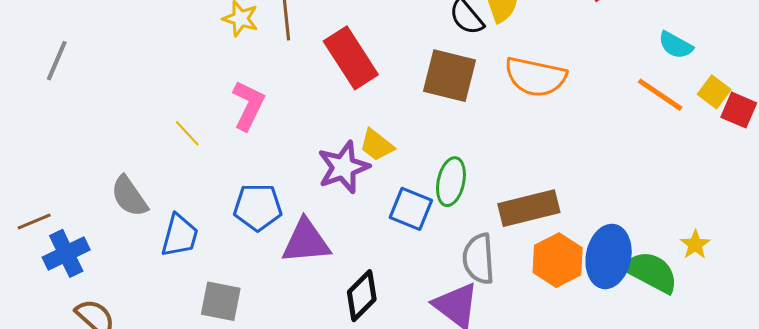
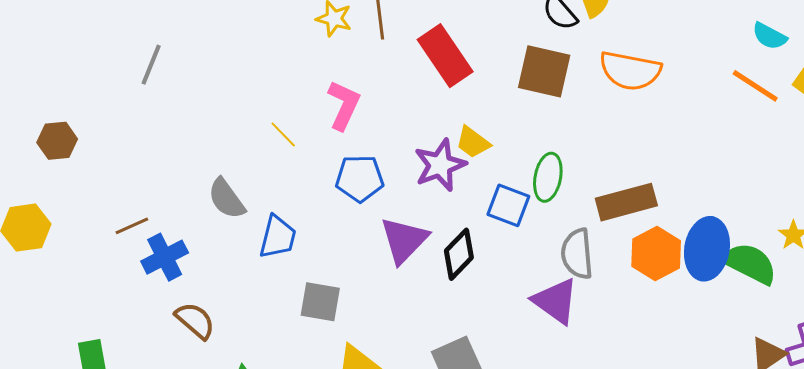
blue pentagon: (258, 207) -> (360, 178), moved
purple triangle: (306, 241) -> (404, 240), turned -40
black diamond: (362, 296) -> (459, 254), moved

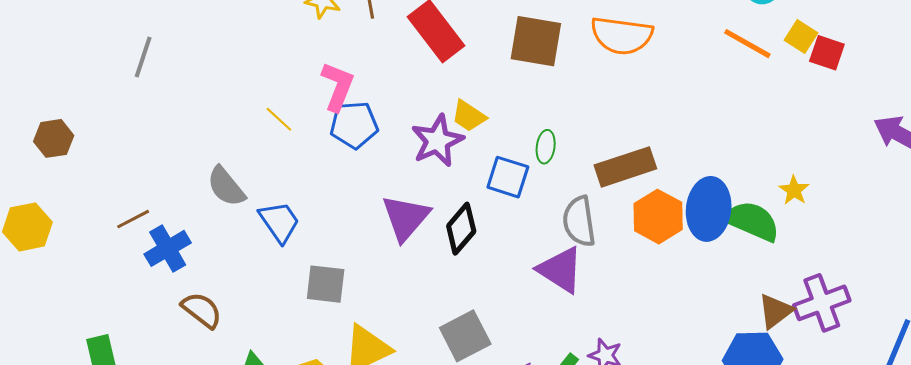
green ellipse: (548, 177) -> (546, 147), size x0.7
blue pentagon: (360, 178) -> (354, 125), moved
blue trapezoid: (278, 237) -> (279, 222), turned -45

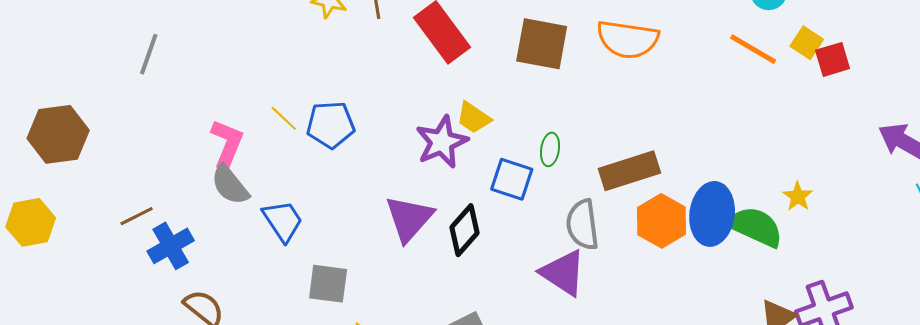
red square: (827, 53) -> (833, 59), turned -36
pink L-shape: (338, 86) -> (227, 144), moved
blue pentagon: (354, 125) -> (331, 125), moved
brown hexagon: (54, 138) -> (58, 134), size x1.5

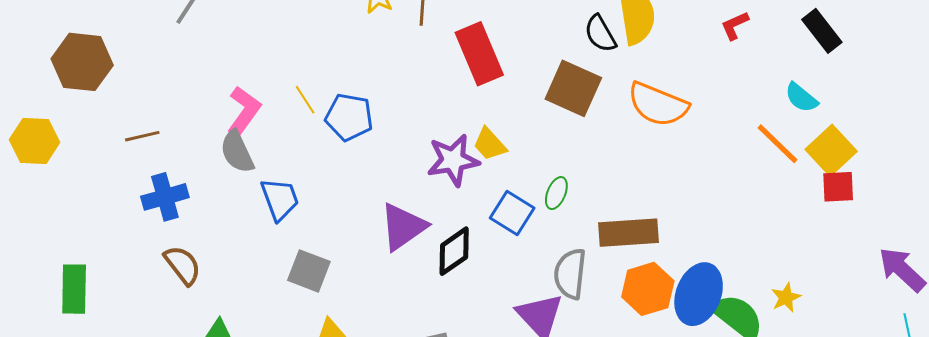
yellow square: (807, 43) -> (831, 150), size x1.5
red square: (833, 59) -> (838, 187), moved
brown line: (137, 216) -> (142, 136), moved

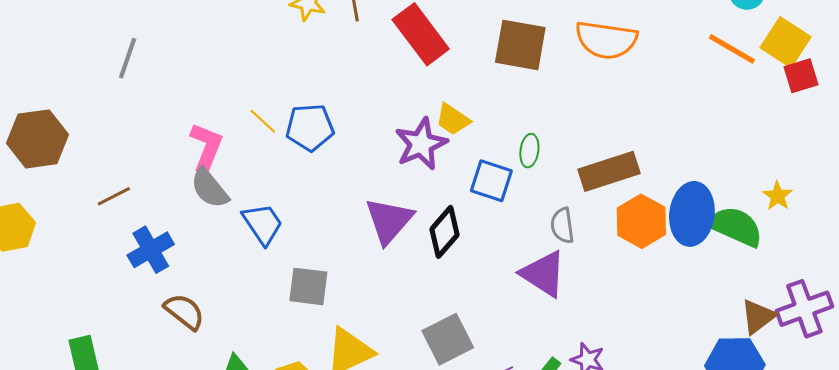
gray semicircle: (570, 274) -> (562, 226), size x0.7

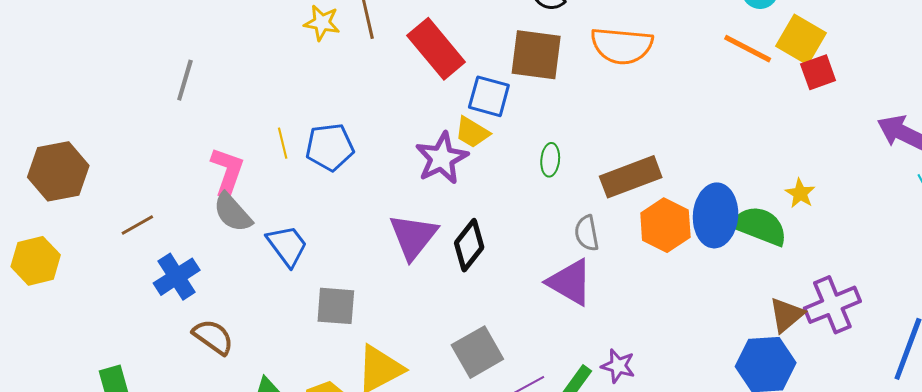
gray line: (128, 58) -> (185, 80), moved
yellow line: (263, 121) -> (283, 143), turned 36
blue square: (491, 181) -> (489, 96), moved

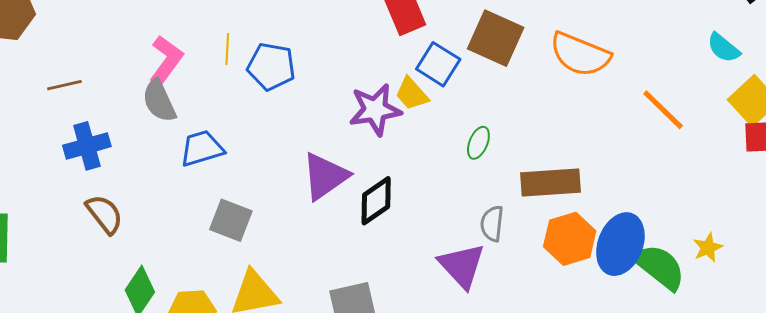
orange line: (748, 49) -> (663, 110), moved
blue trapezoid: (287, 246) -> (202, 148), turned -87

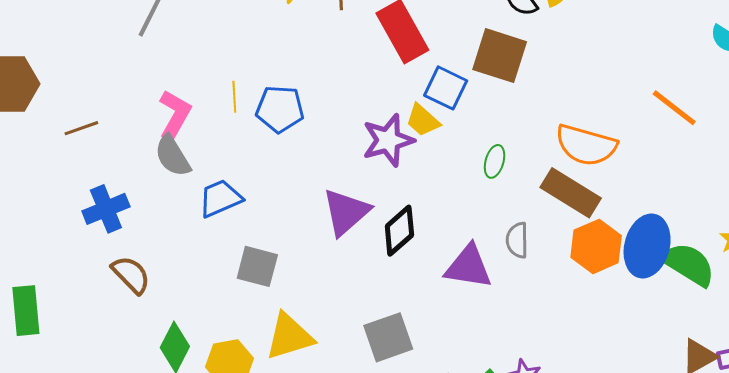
orange semicircle: (580, 54) -> (586, 145), moved
brown line: (64, 85) -> (81, 128), moved
brown rectangle: (551, 182) -> (571, 193), turned 42
purple triangle: (462, 266) -> (468, 267), moved, turned -32

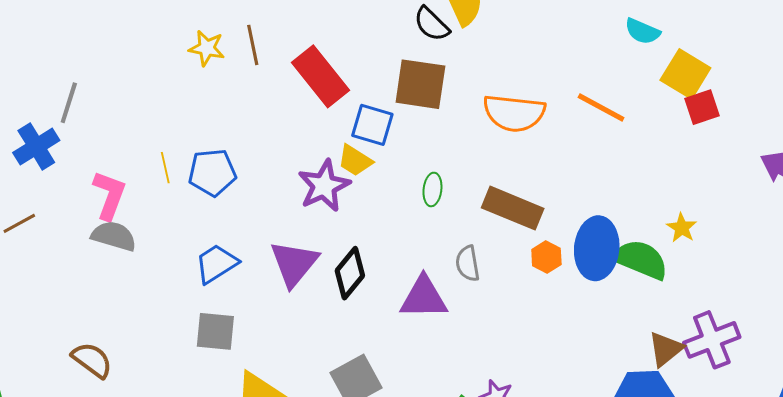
orange semicircle: (586, 145) -> (514, 113), moved
gray semicircle: (173, 156) -> (114, 236), turned 147
blue trapezoid: (220, 198) -> (216, 264), moved
blue cross: (106, 209) -> (36, 146), moved
orange hexagon: (596, 246) -> (546, 257), size x0.6

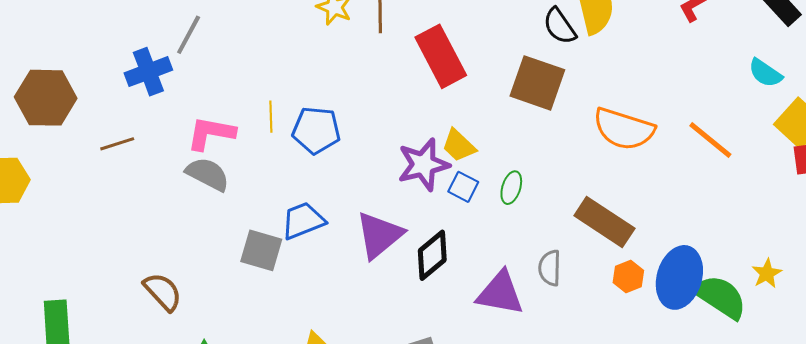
blue square: (372, 125) -> (463, 187), moved, size x0.7
green ellipse: (432, 189) -> (511, 188), moved
pink L-shape: (109, 195) -> (211, 133), turned -111
gray square: (215, 331) -> (261, 250), moved

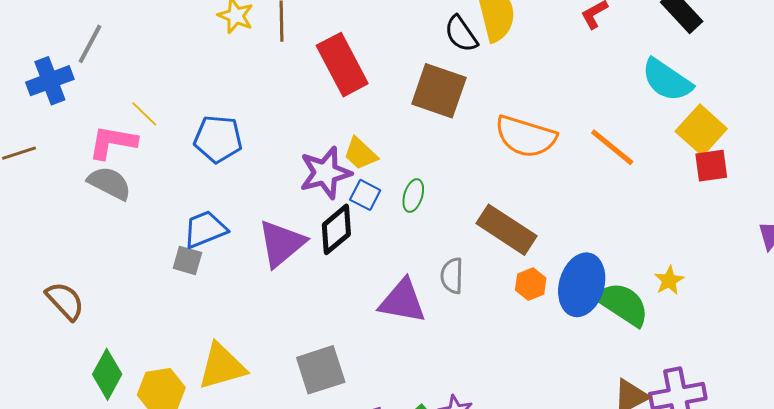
cyan semicircle: (765, 73) -> (667, 80), size x1.5
yellow line: (271, 117) -> (144, 114), moved, turned -44
gray square: (261, 250) -> (187, 260), moved, size x0.7
black diamond: (432, 255) -> (336, 229), moved

